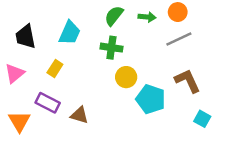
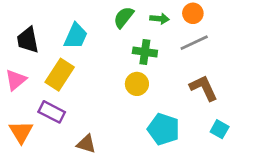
green cross: (111, 48) -> (145, 52), moved
yellow rectangle: (55, 68) -> (60, 75), size x1.6
cyan pentagon: (151, 99) -> (164, 129), moved
brown triangle: (80, 115) -> (86, 144), moved

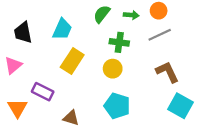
yellow rectangle: (60, 75) -> (72, 61), moved
cyan pentagon: (164, 129) -> (117, 106), moved
cyan square: (220, 129) -> (180, 106), size x1.6

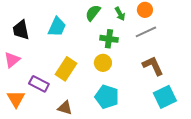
green arrow: (131, 15) -> (120, 14), turned 56
yellow rectangle: (72, 61) -> (66, 69), moved
cyan square: (180, 106) -> (165, 97), turned 35

